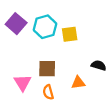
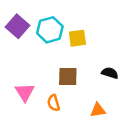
brown square: (47, 69) -> (68, 77), moved
orange triangle: (78, 83) -> (98, 110), moved

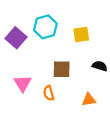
purple square: (18, 26) -> (16, 38), moved
yellow square: (77, 38) -> (81, 34), moved

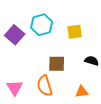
pink triangle: (23, 83) -> (15, 88), moved
orange semicircle: (49, 93) -> (45, 86), size x1.5

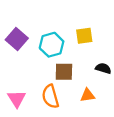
cyan hexagon: (42, 25) -> (52, 45), moved
orange triangle: (82, 92) -> (88, 95), moved

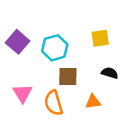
yellow square: (84, 36) -> (100, 38), moved
pink triangle: (17, 99) -> (22, 93), moved

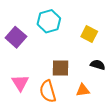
yellow square: (100, 38) -> (89, 34), turned 35
cyan hexagon: (55, 48) -> (49, 21), moved

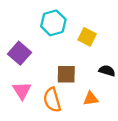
yellow square: (89, 34) -> (87, 37), moved
purple square: (16, 37) -> (20, 53), moved

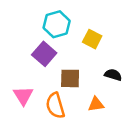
purple square: (20, 53) -> (44, 54), moved

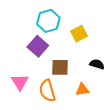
yellow square: (92, 39) -> (79, 34), turned 35

